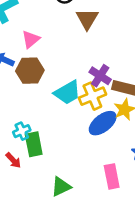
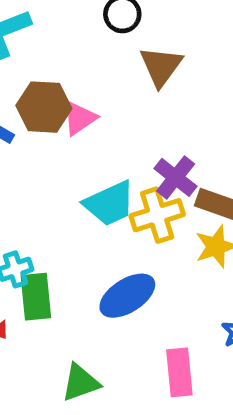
pink triangle: (31, 39) -> (79, 118), moved
brown hexagon: (30, 71) -> (44, 107), moved
blue ellipse: (103, 123) -> (127, 296), moved

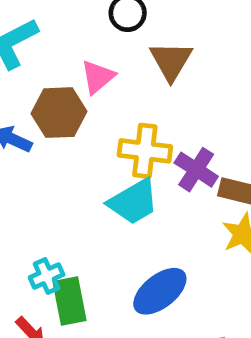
pink triangle: (79, 118) -> (98, 77), moved
yellow cross: (157, 215) -> (145, 151), moved, turned 30

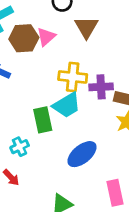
brown hexagon: (59, 113) -> (24, 38), moved
purple cross: (196, 170) -> (101, 87), turned -35
green rectangle: (70, 301) -> (43, 120), moved

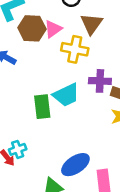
yellow cross: (73, 77) -> (75, 49), moved
cyan cross: (20, 147) -> (18, 149), moved
blue ellipse: (82, 154) -> (75, 165), moved

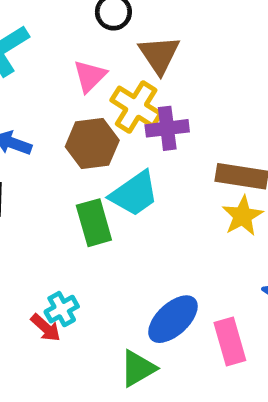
brown hexagon: (32, 28) -> (92, 144), moved
yellow cross: (75, 49) -> (136, 107), turned 30
purple cross: (100, 81) -> (167, 128), moved

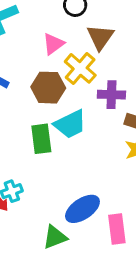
purple cross: (167, 128) -> (111, 95), moved

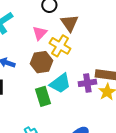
purple cross: (111, 95) -> (87, 83), moved

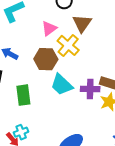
cyan trapezoid: (60, 83) -> (62, 85), turned 70
green rectangle: (43, 96) -> (23, 95), moved

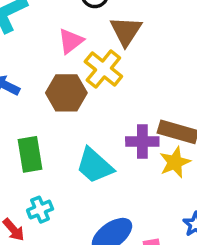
cyan trapezoid: (62, 85) -> (95, 166), moved
cyan cross: (21, 132) -> (40, 210), moved

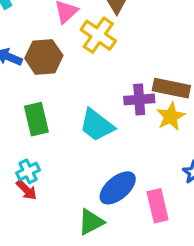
brown hexagon: (66, 93) -> (44, 57), moved
cyan cross: (40, 210) -> (28, 171), moved

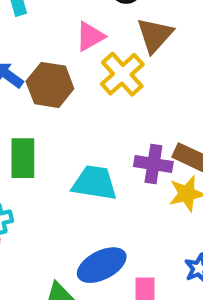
cyan trapezoid: (97, 125) -> (95, 183), turned 138

